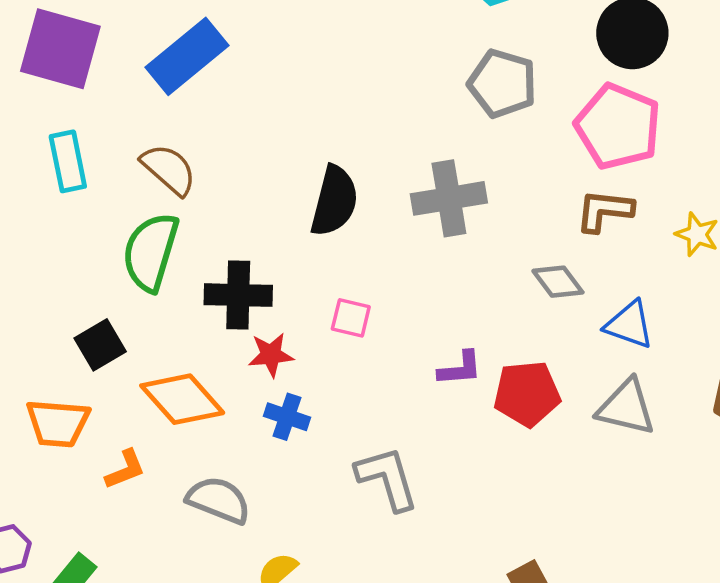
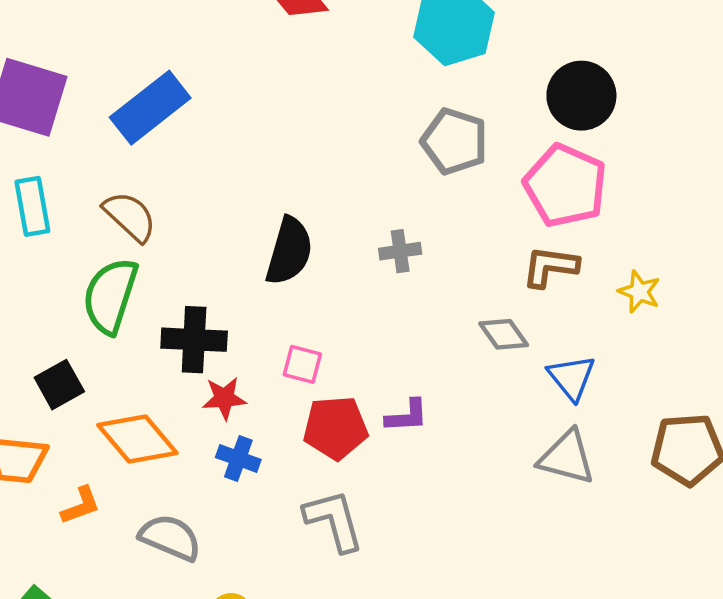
gray cross: (449, 198) -> (400, 251), size x0.6
blue triangle: (629, 325) -> (572, 378), turned 30
red pentagon: (527, 394) -> (335, 428), moved

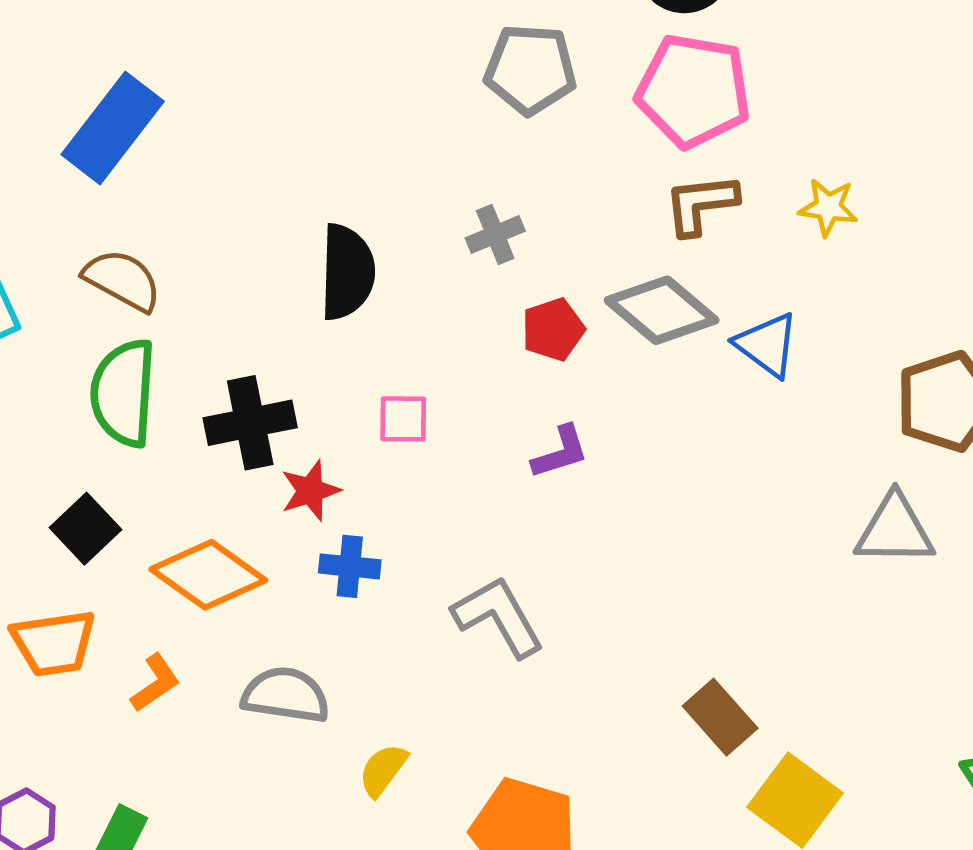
gray diamond: (504, 334) -> (662, 310), size x1.5
red pentagon: (335, 428) -> (553, 329), moved, size x0.7
gray triangle: (567, 457) -> (895, 530), moved

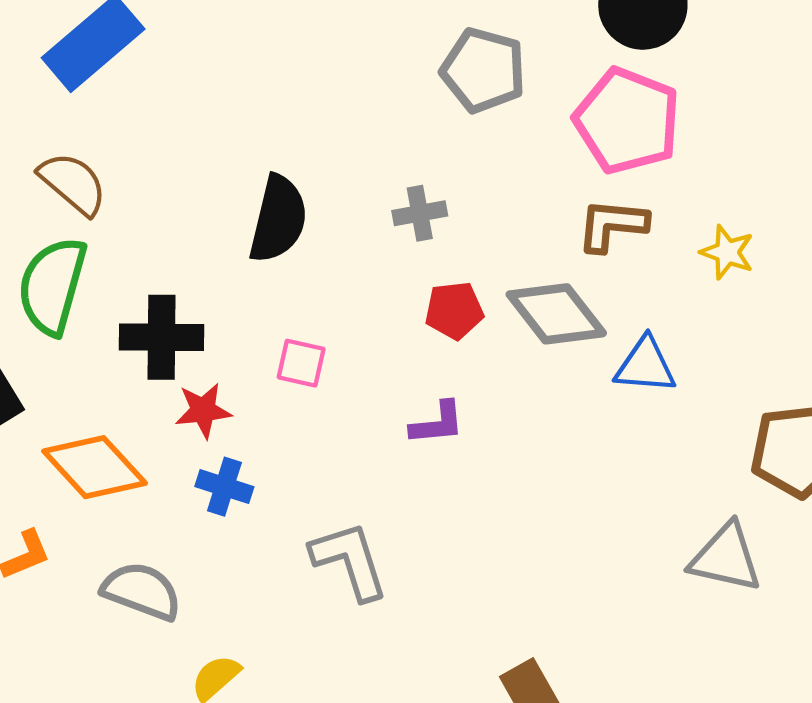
blue triangle: (767, 345) -> (645, 365), turned -44

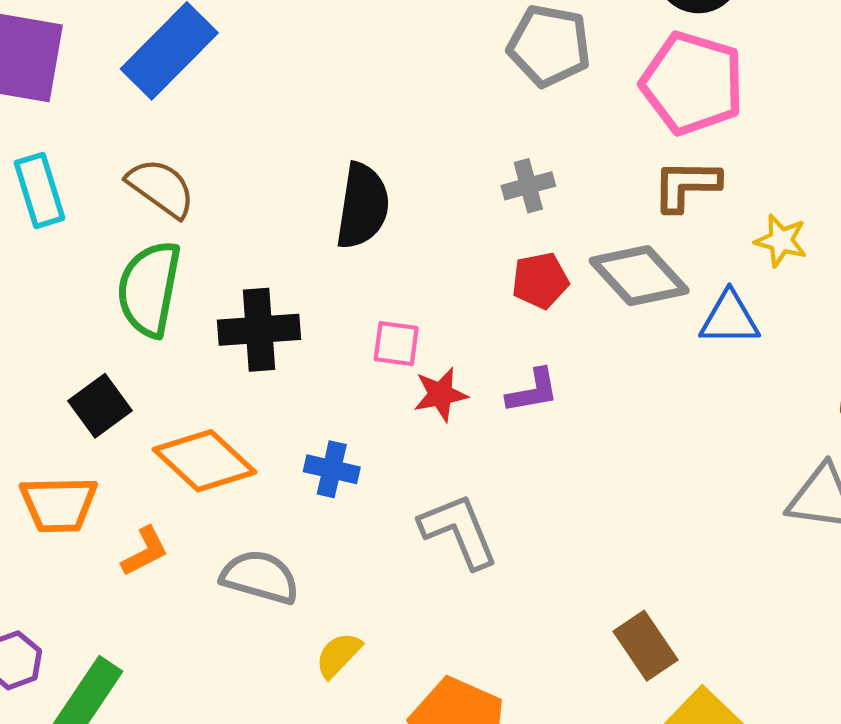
gray cross: (420, 213) -> (528, 186), moved
yellow star: (727, 252) -> (781, 241), moved
red star: (203, 410) -> (441, 394), moved

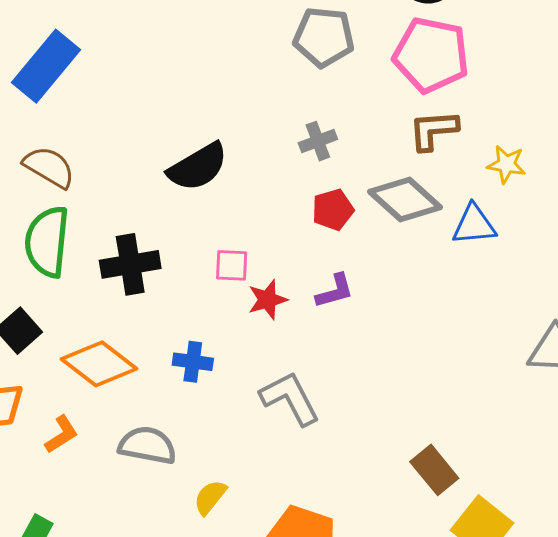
black semicircle: (363, 206) -> (198, 167), turned 56

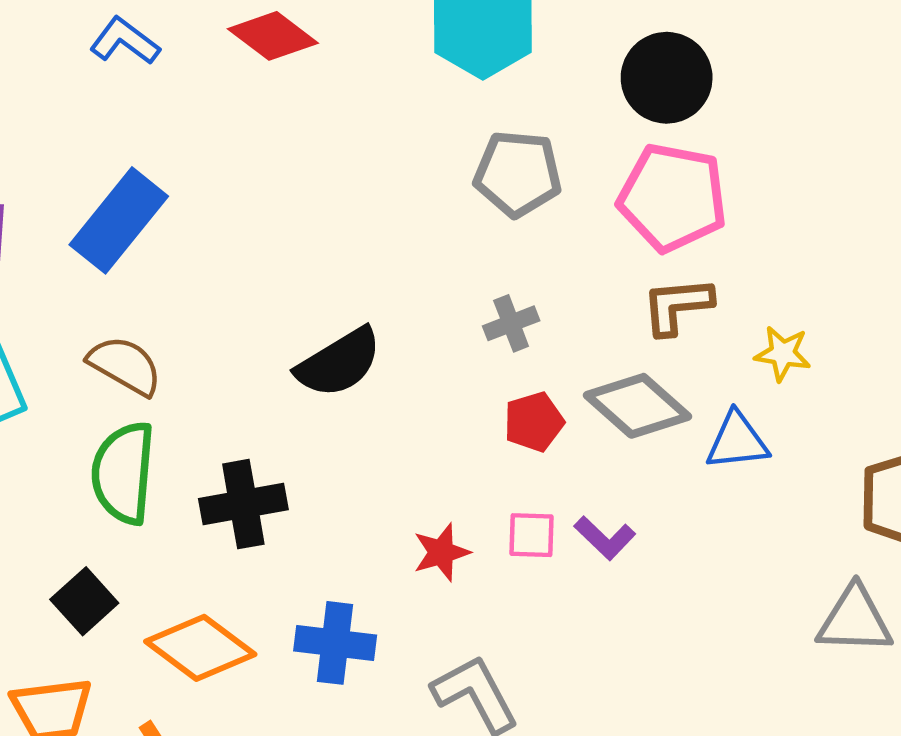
pink square: (232, 265) -> (532, 535), moved
purple L-shape: (335, 291) -> (605, 538), moved, turned 60
blue cross: (193, 362) -> (335, 643), size x1.4

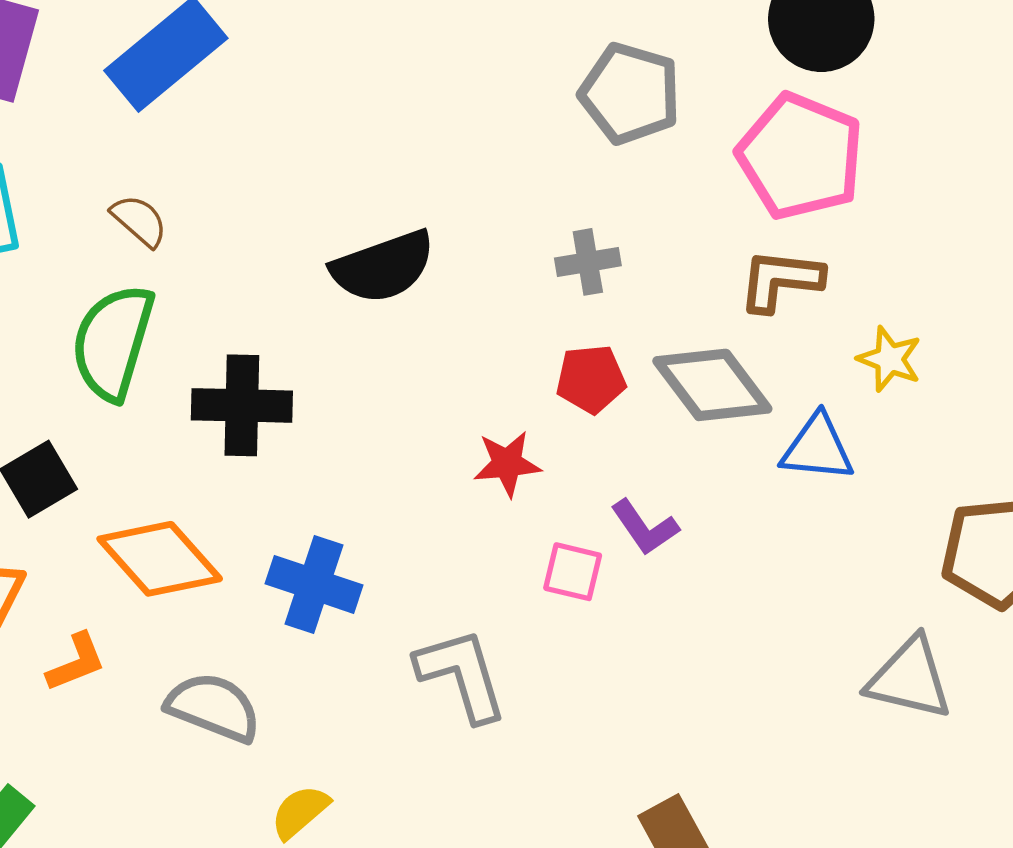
brown semicircle: (125, 366) -> (139, 221), size x0.7
pink square: (532, 535) -> (573, 572), moved
red star: (441, 552) -> (507, 464), moved

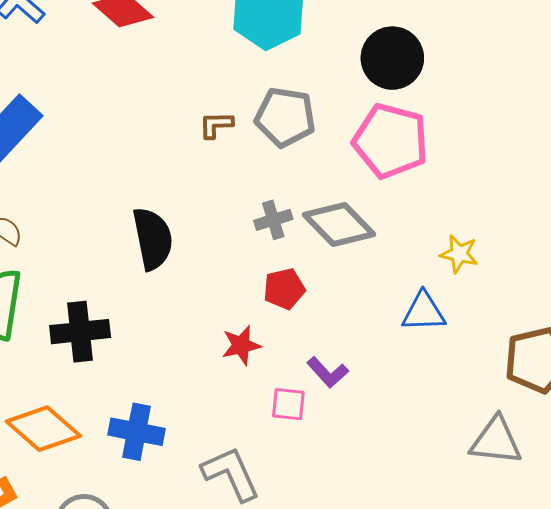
black semicircle: (383, 267) -> (153, 239), turned -74
brown L-shape: (781, 280) -> (216, 125), moved, size x0.7
gray diamond: (712, 385) -> (339, 225), moved

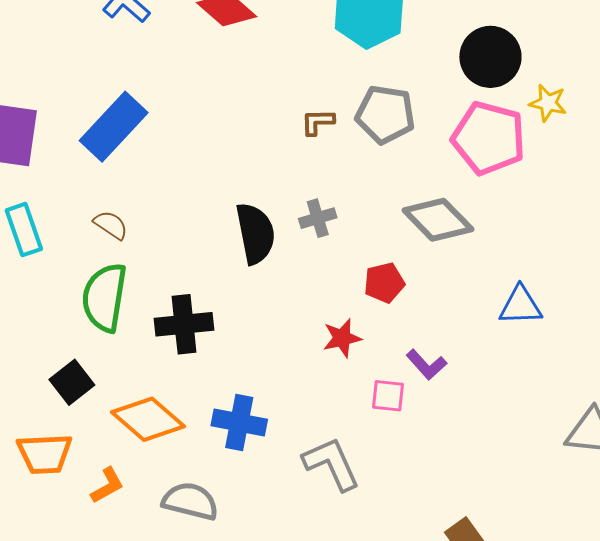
gray cross: (273, 220) -> (318, 218), moved
yellow star: (459, 254) -> (548, 103), moved

